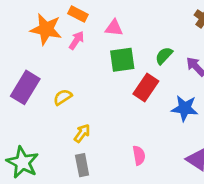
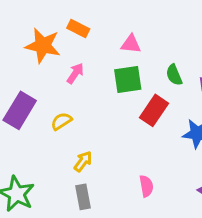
pink triangle: (114, 28) -> (131, 44), moved
pink arrow: (77, 40) -> (75, 73), moved
green semicircle: (164, 56) -> (174, 75), turned -66

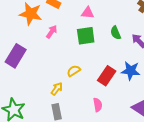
red rectangle: (154, 110) -> (107, 76), moved
yellow semicircle: (61, 121) -> (74, 71), moved

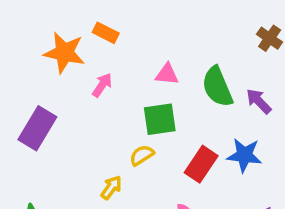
pink triangle: (88, 13) -> (167, 74), moved
green semicircle: (116, 33) -> (217, 87), size x1.6
green square: (86, 36) -> (160, 119), moved

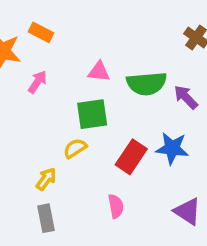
green semicircle: (217, 87) -> (147, 84), turned -72

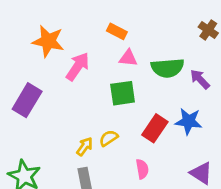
orange rectangle: (41, 32) -> (117, 31), moved
pink arrow: (38, 82) -> (78, 66), size x1.5
yellow semicircle: (75, 148) -> (109, 138), moved

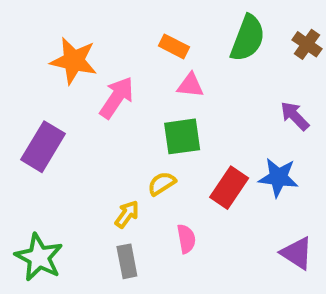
green semicircle: (168, 68) -> (248, 38), moved, turned -64
yellow semicircle: (109, 138) -> (162, 184), moved
pink semicircle: (142, 169) -> (186, 239), moved

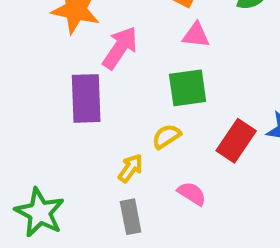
purple rectangle: (43, 147) -> (86, 98), moved, turned -33
pink semicircle: (186, 239) -> (192, 193), turned -48

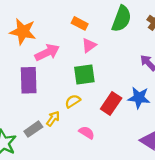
pink triangle: (196, 35) -> (89, 45), turned -42
pink arrow: (120, 48) -> (47, 52), turned 30
gray rectangle: (131, 217) -> (33, 129), moved, turned 66

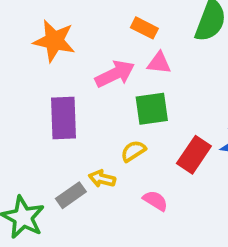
pink triangle: (89, 45) -> (159, 63), turned 42
pink arrow: (47, 52) -> (115, 74), moved
yellow arrow: (53, 119) -> (102, 179), turned -112

